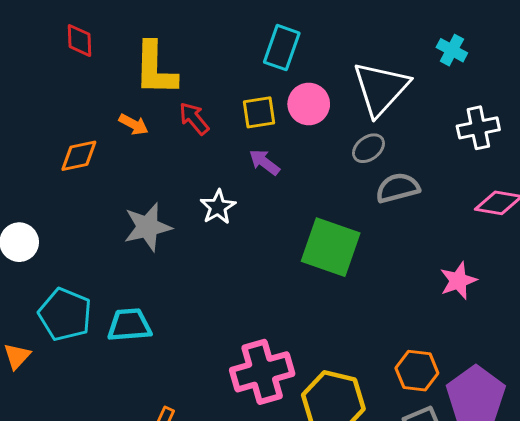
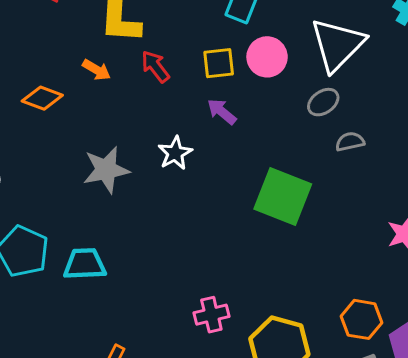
orange diamond: (79, 156) -> (42, 98), turned 30
gray semicircle: (398, 188) -> (350, 142), size x0.7
pink cross: (262, 372) -> (211, 315), size x0.6

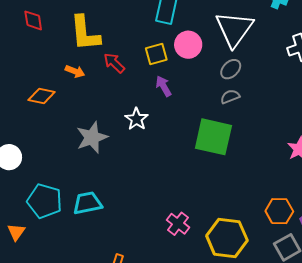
purple arrow: (222, 112) -> (164, 86), turned 30
gray semicircle: (350, 142) -> (230, 97), moved
pink cross: (211, 315) -> (178, 224), turned -30

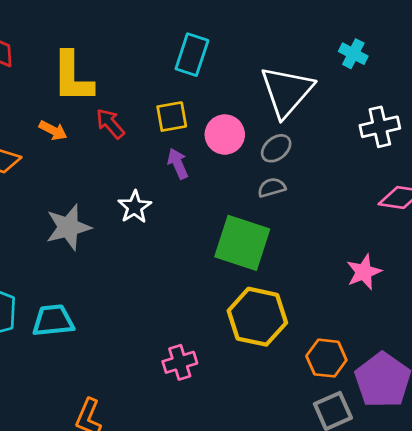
pink circle: (188, 45) -> (225, 135), moved
pink cross: (178, 224) -> (180, 362), turned 30
yellow hexagon: (227, 238) -> (257, 317), moved

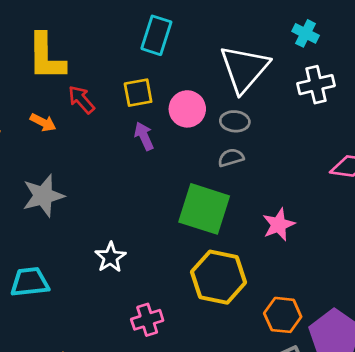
white cross: (380, 127) -> (316, 85), moved
orange arrow: (53, 130) -> (43, 122), moved
gray ellipse: (276, 148) -> (235, 121), turned 44
white star: (135, 207) -> (110, 257), moved
pink star: (364, 272) -> (279, 225), moved

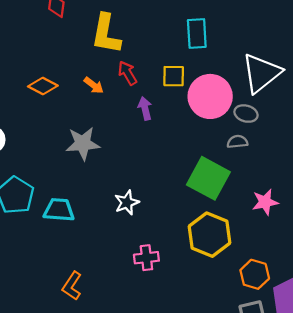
cyan rectangle: (156, 35) -> (197, 33), turned -32
pink circle: (187, 109) -> (210, 96), size x1.5
purple arrow: (144, 136) -> (145, 108), moved

